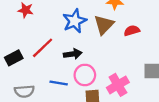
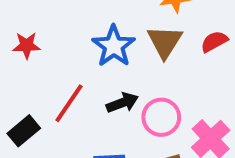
pink circle: (85, 75) -> (161, 117), moved

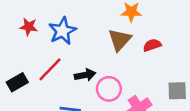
blue star: (114, 46) -> (62, 31), moved

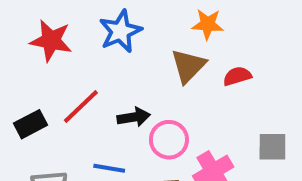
red star: (29, 27) -> (51, 41), size x1.5
blue star: (62, 31) -> (120, 31), moved

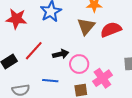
red semicircle: (237, 76) -> (111, 30), size x1.5

